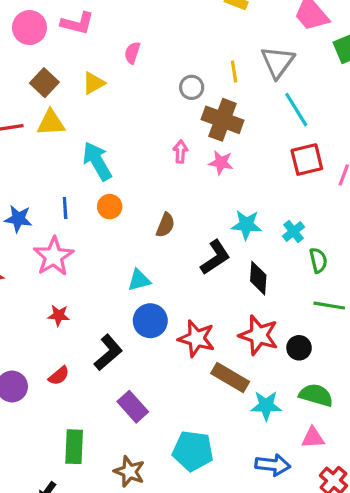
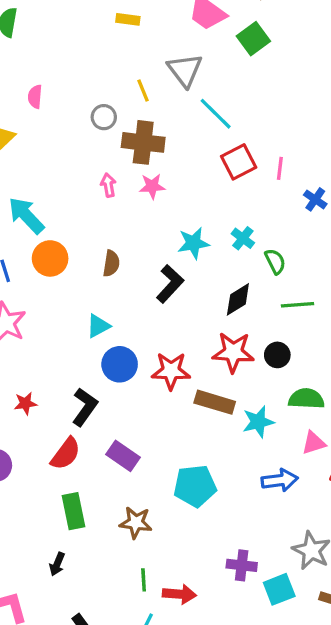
orange circle: (110, 207) -> (50, 258), size x1.4
black diamond: (258, 278) -> (238, 299), moved, turned 68
red star: (59, 315) -> (25, 403), moved
red semicircle: (59, 376) -> (66, 454), moved, size x1.5

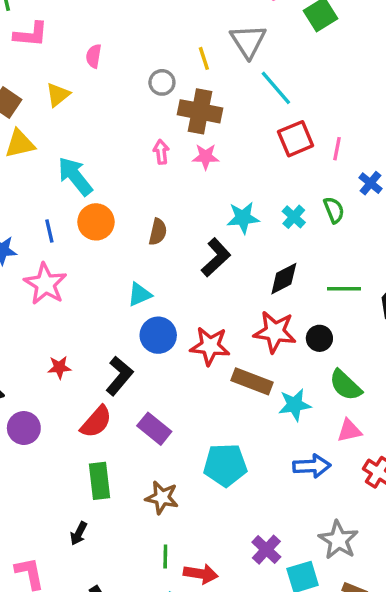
green semicircle: (275, 261) -> (334, 210), moved
green semicircle: (306, 399) -> (345, 385), turned -144
purple cross: (242, 565) -> (266, 550), turned 32

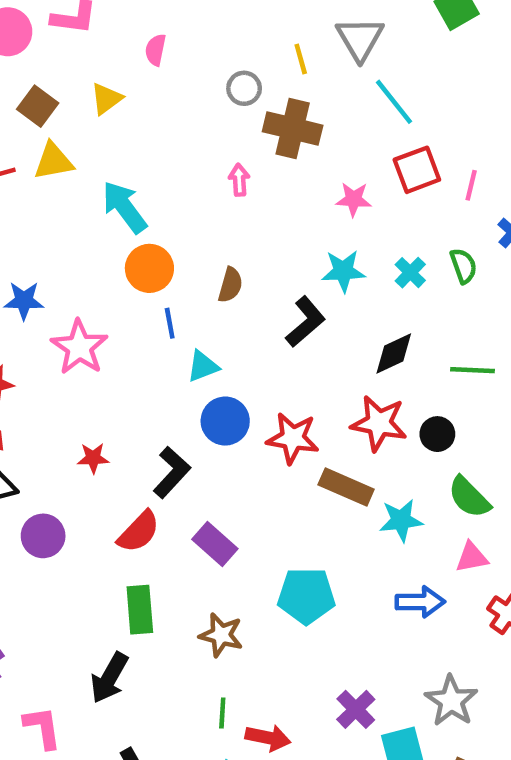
pink star: (206, 157) -> (354, 199), moved
blue line: (49, 231) -> (170, 323), moved
black arrow: (79, 533) -> (109, 678), size x1.6

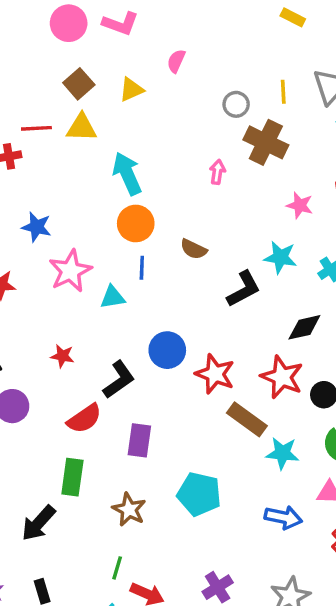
brown semicircle: (230, 285) -> (194, 249), turned 88
cyan triangle: (203, 366) -> (112, 297), moved
purple rectangle: (215, 544) -> (139, 440), turned 44

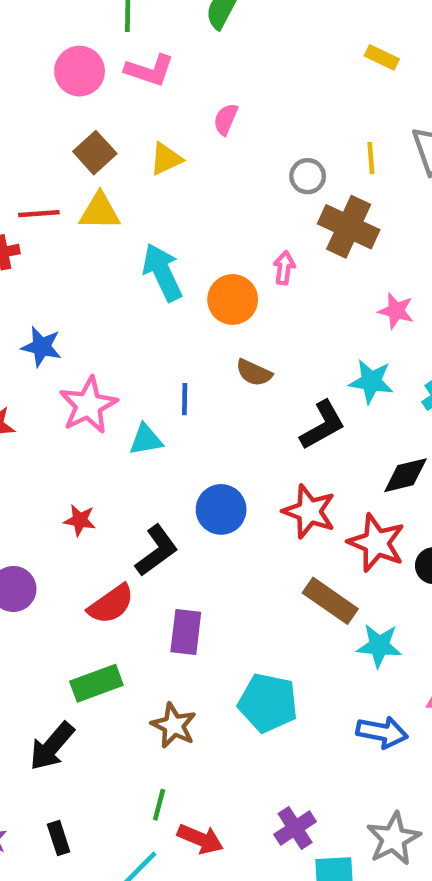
orange circle: (136, 223) -> (233, 300), moved
red star: (215, 374) -> (309, 511), moved
green rectangle: (72, 477) -> (96, 683), turned 63

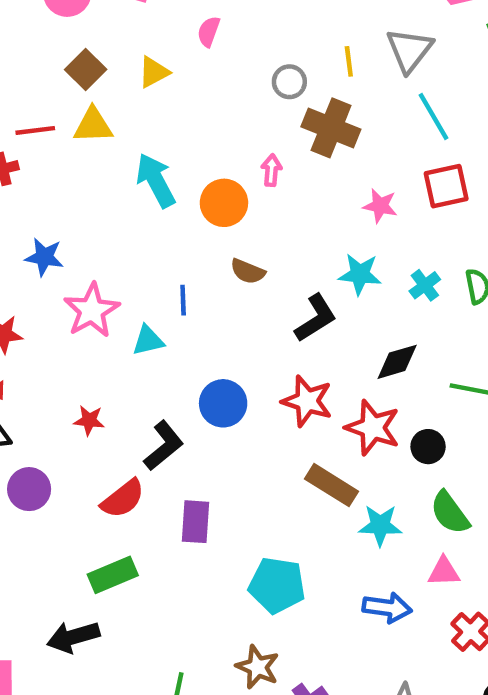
brown star: (174, 725) -> (258, 667), moved
black arrow: (52, 746) -> (73, 637), turned 36

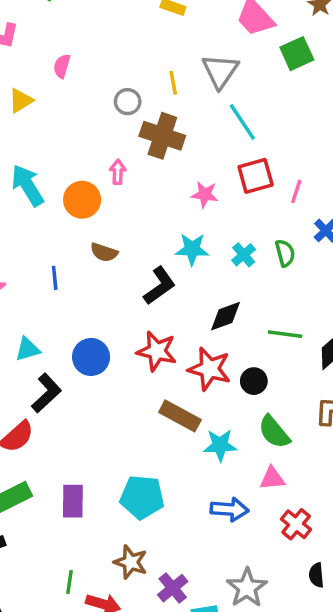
cyan triangle: (148, 340) -> (28, 349), moved
purple rectangle: (195, 522) -> (73, 501), moved

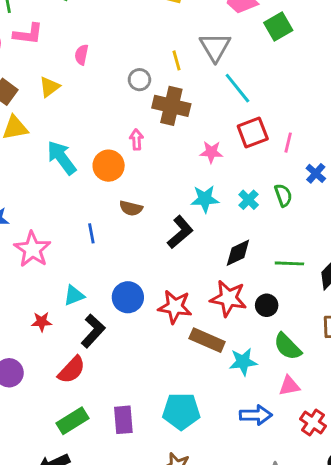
red star: (157, 351) -> (175, 307), moved

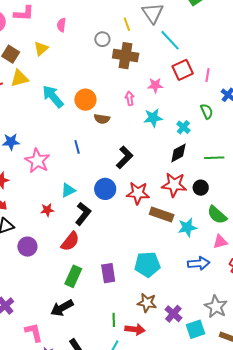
pink arrow: (136, 140) -> (130, 98), moved
cyan cross: (249, 200) -> (183, 127), moved
brown semicircle: (131, 208) -> (102, 119), moved
black L-shape: (180, 232) -> (125, 157), moved
green rectangle: (73, 421) -> (73, 276), turned -30

